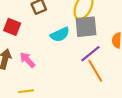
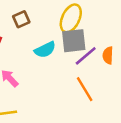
purple line: (90, 54) -> (86, 56), moved

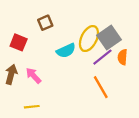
yellow ellipse: (71, 18) -> (89, 39), moved
gray square: (74, 41) -> (109, 37), moved, turned -30

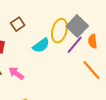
orange line: (101, 87) -> (91, 70), moved

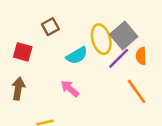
yellow ellipse: (59, 31) -> (101, 39), turned -35
pink arrow: (16, 73) -> (70, 89), moved

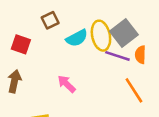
cyan semicircle: (77, 55) -> (77, 38), moved
purple line: (119, 58) -> (117, 56), turned 60

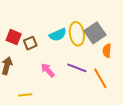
brown square: (50, 20) -> (30, 43), moved
purple line: (117, 56) -> (77, 68), moved

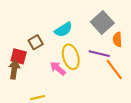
yellow ellipse: (77, 34) -> (71, 57), moved
red square: (14, 37) -> (19, 56), moved
purple line: (77, 68) -> (99, 54), moved

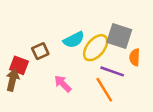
gray square: (102, 23) -> (119, 36), turned -35
yellow ellipse: (71, 57) -> (96, 48), moved, turned 50
orange line: (114, 70) -> (104, 90), moved

